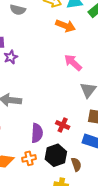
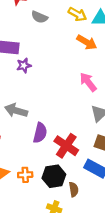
red cross: (63, 125) -> (66, 146), size x1.6
purple semicircle: (37, 133) -> (40, 133), moved

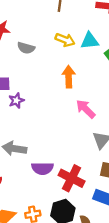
orange arrow: (87, 42) -> (69, 77), moved, turned -114
purple semicircle: (40, 133) -> (42, 168), turned 84

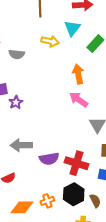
cyan triangle: (90, 41) -> (72, 28), moved, turned -36
orange arrow: (69, 77) -> (78, 74), moved

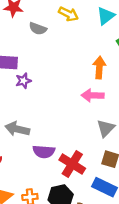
yellow arrow: (50, 41) -> (68, 14), moved
pink arrow: (79, 100) -> (93, 95), turned -48

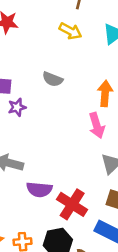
gray semicircle: (38, 29) -> (53, 79), moved
pink arrow: (93, 95) -> (97, 125), turned -110

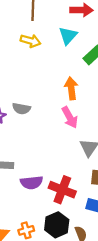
gray semicircle: (53, 79) -> (21, 109), moved

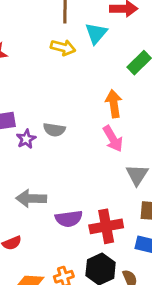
cyan triangle: (68, 36) -> (96, 33), moved
red cross: (62, 190) -> (106, 226), turned -30

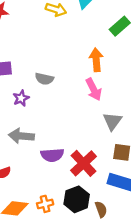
purple star: (26, 139) -> (21, 98), moved
red cross: (106, 226) -> (84, 163), turned -36

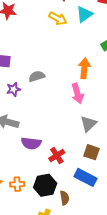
gray semicircle: (44, 79) -> (37, 76), turned 140
red cross: (84, 163) -> (57, 155), size x0.7

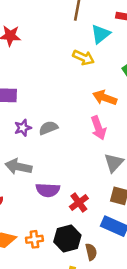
yellow arrow: (58, 19) -> (84, 58), moved
orange arrow: (84, 68) -> (105, 98), turned -72
gray semicircle: (37, 76) -> (48, 128), moved

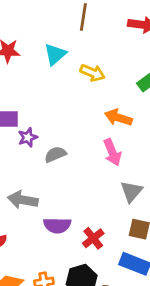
cyan triangle: (101, 34) -> (55, 54), moved
purple star: (23, 128) -> (28, 137), moved

